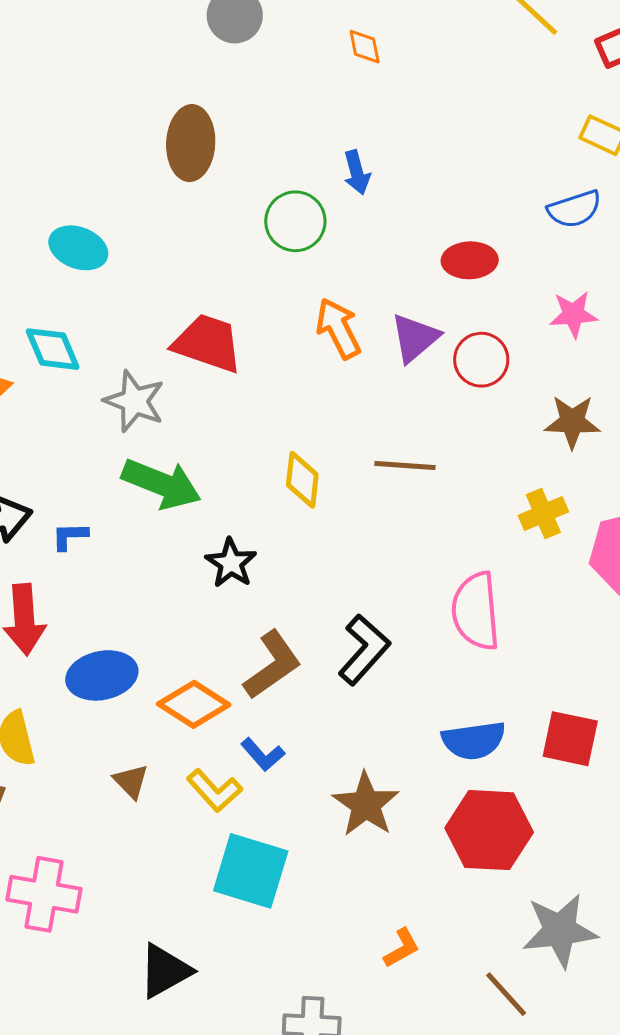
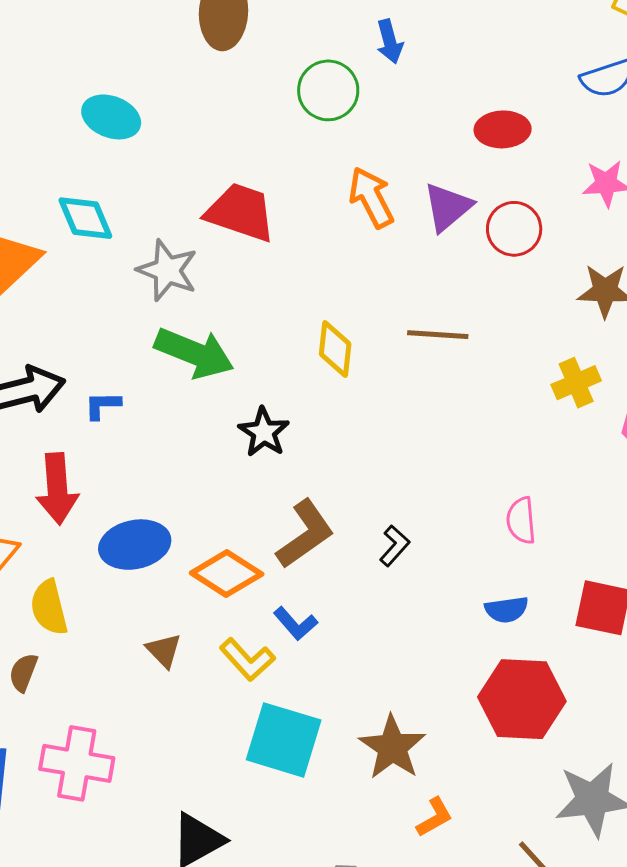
pink semicircle: (476, 611) -> (521, 520), moved, size x0.6
black L-shape: (364, 650) -> (395, 546), moved, size x0.6
blue semicircle: (474, 740) -> (507, 610), size x0.7
brown star: (366, 804) -> (392, 747), moved

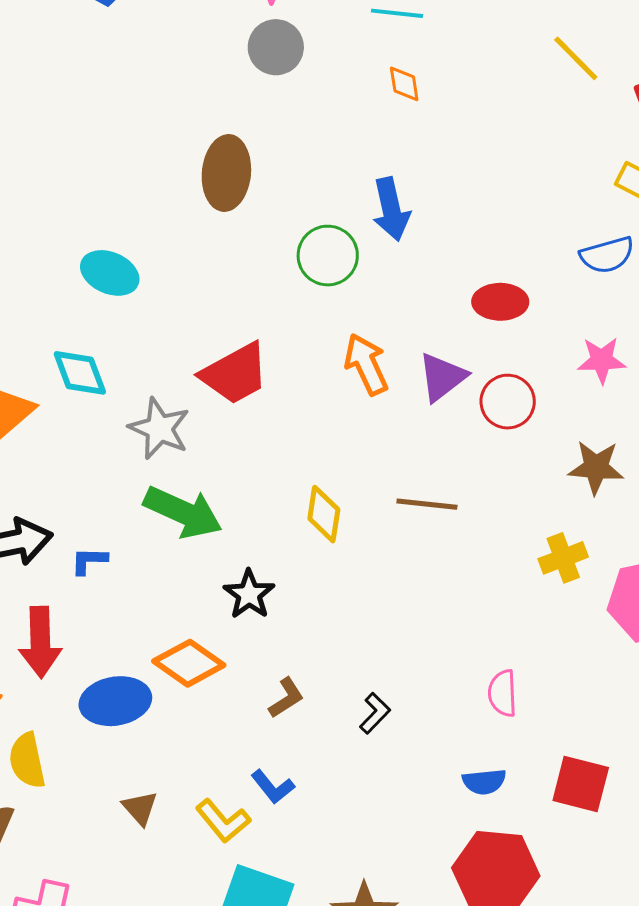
blue arrow: (390, 41) -> (391, 209), size x1.4
red trapezoid: (240, 212) -> (235, 374), turned 130
brown L-shape: (305, 534) -> (286, 698), size x0.6
orange diamond: (227, 573) -> (189, 663), moved

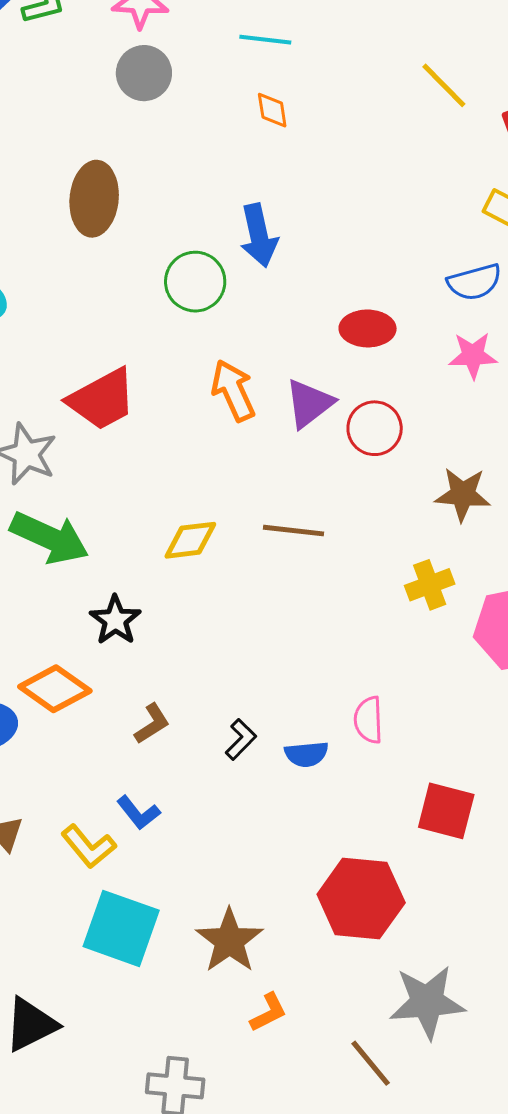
pink star: (602, 360) -> (473, 355), moved
yellow diamond: (324, 514) -> (190, 540), turned 74
blue semicircle: (484, 782) -> (306, 754), moved

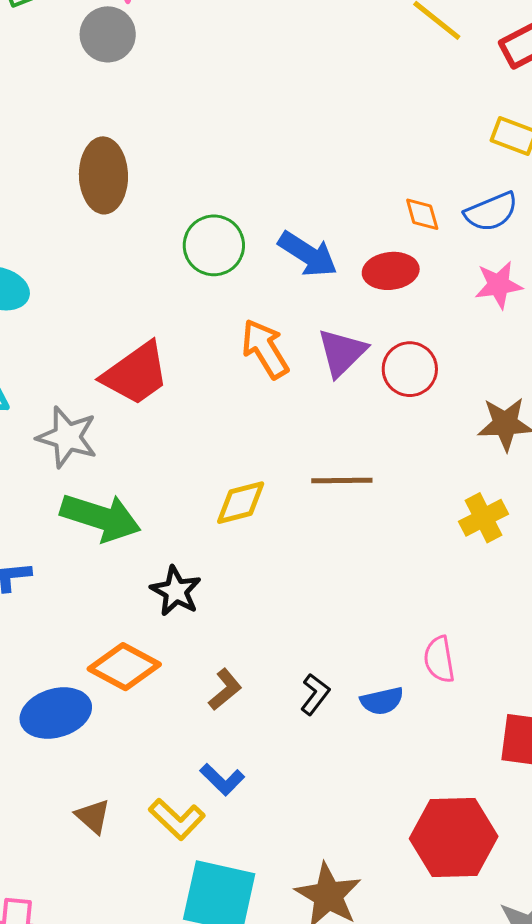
gray circle: (144, 73) -> (108, 34), moved
orange diamond: (272, 110) -> (422, 214), moved
blue arrow: (259, 235) -> (308, 254), moved, turned -38

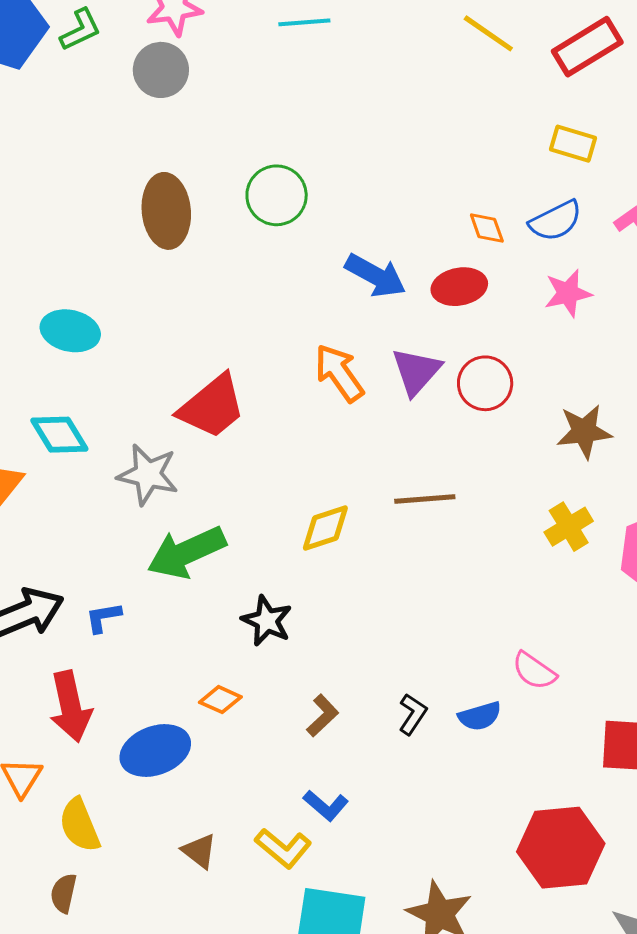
green circle: (214, 245) -> (277, 195), moved
green arrow: (100, 517) -> (187, 552), turned 142
pink semicircle: (439, 659) -> (534, 671), turned -42
orange diamond: (124, 667) -> (220, 700), size x0.6

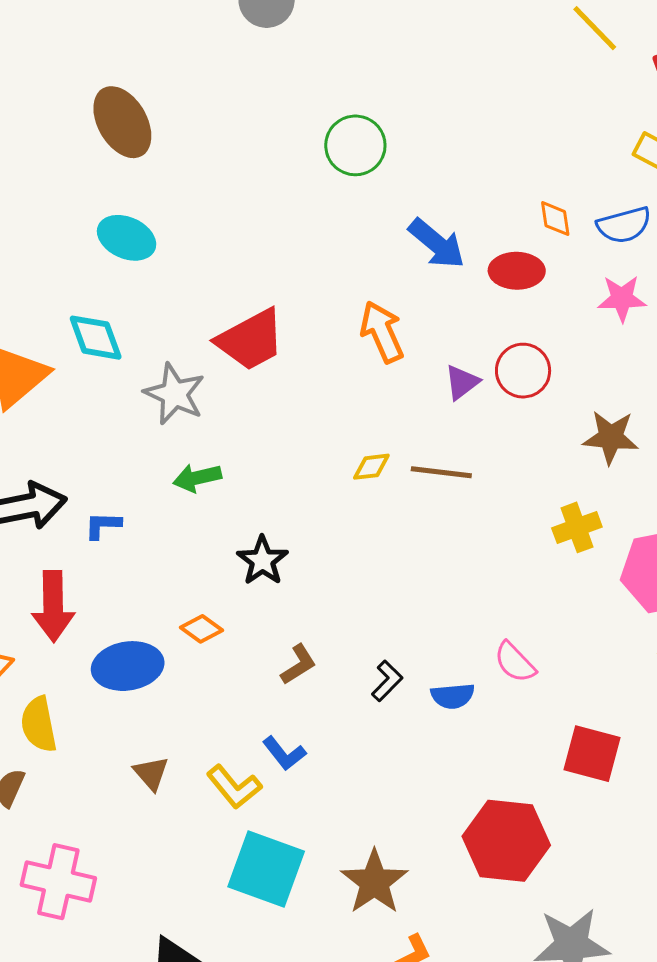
brown ellipse: (166, 211) -> (122, 122), moved, turned -36
purple triangle: (416, 371) -> (462, 382), moved, size x0.7
yellow diamond: (325, 528) -> (371, 467), moved, size x0.7
green arrow: (187, 552) -> (197, 478), size x0.6

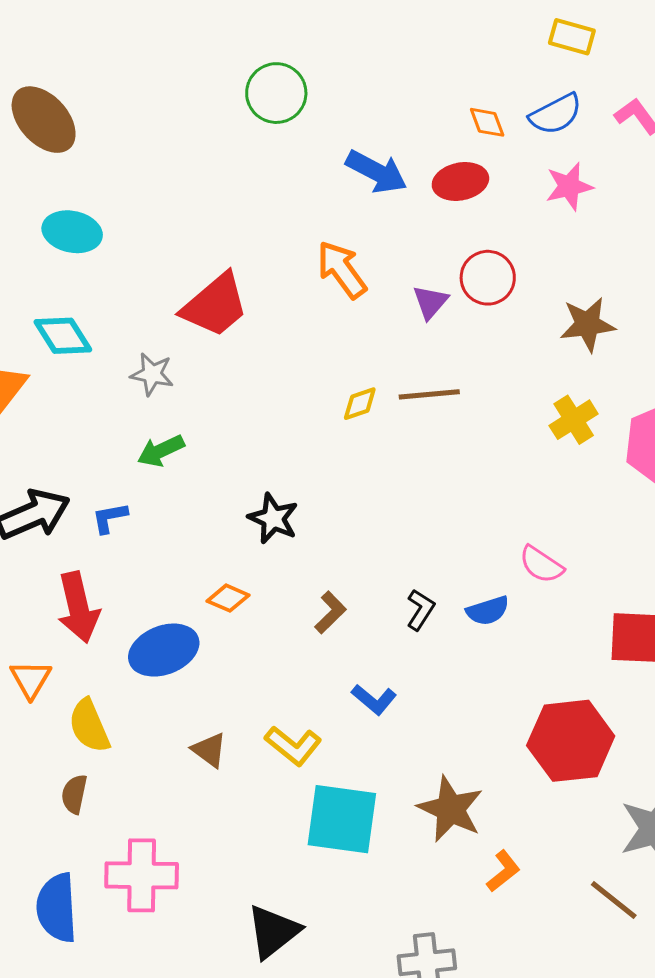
gray star: (175, 394) -> (152, 374), size x0.7
green arrow: (197, 478) -> (161, 451), moved
blue L-shape: (284, 753) -> (374, 699), moved

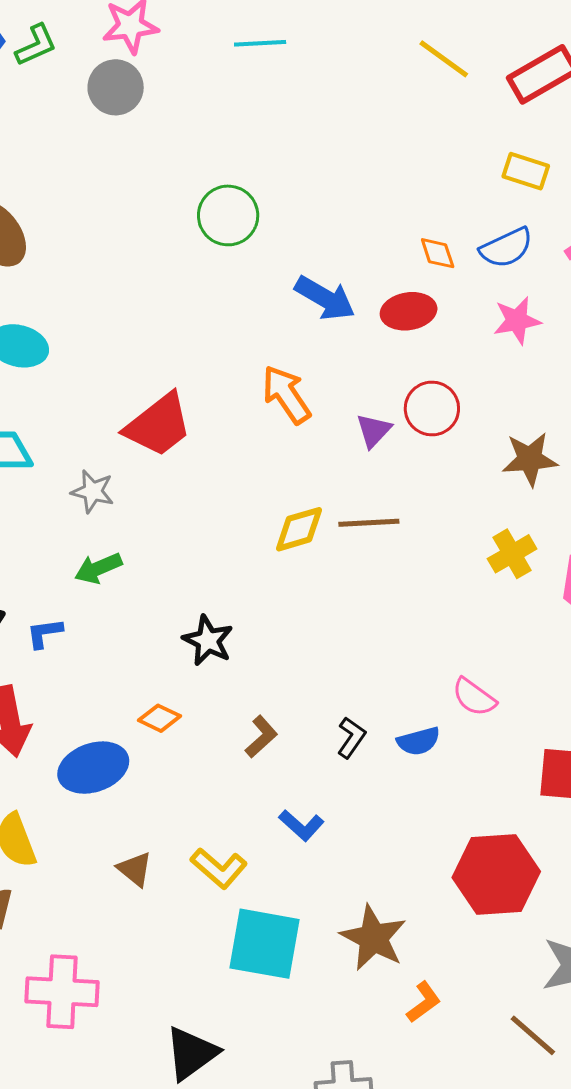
yellow diamond: (360, 404) -> (299, 529), size x1.4

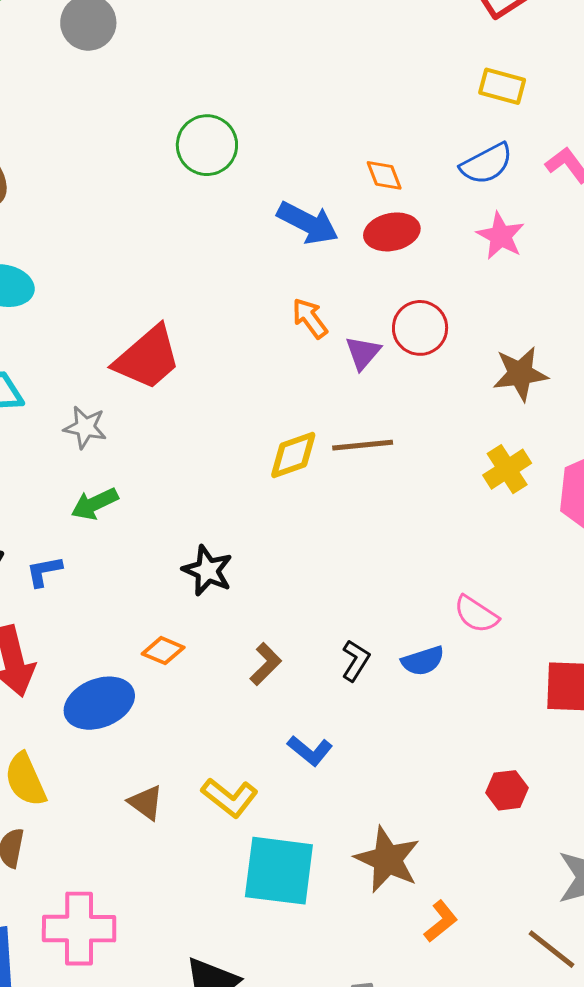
orange diamond: (438, 253) -> (384, 175), moved
pink star: (517, 320) -> (501, 236), turned -30
orange arrow: (286, 395) -> (310, 318), moved, size x0.7
red hexagon: (496, 875) -> (507, 790), size x0.5

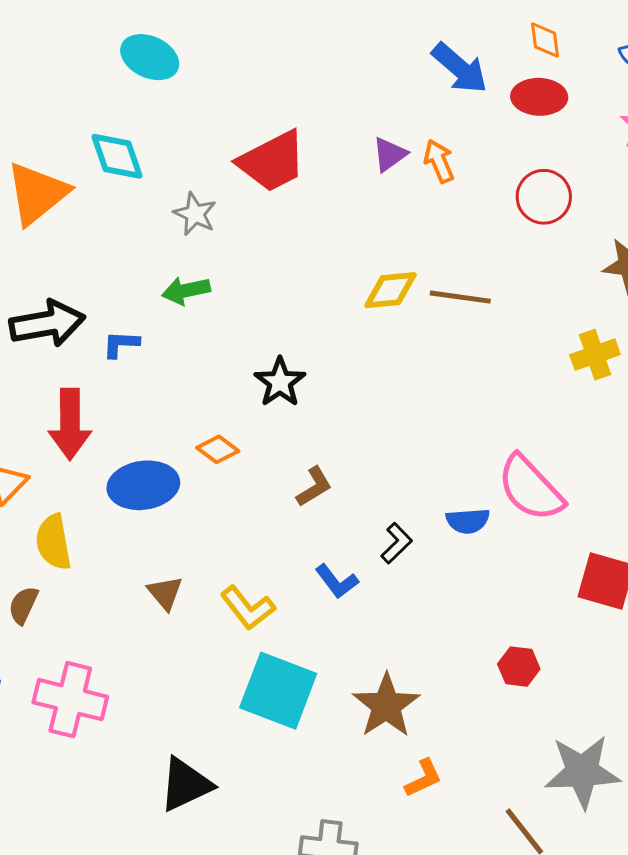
purple triangle: (363, 353) -> (389, 154), moved
pink semicircle: (476, 614) -> (531, 488), size x1.6
black L-shape: (356, 660) -> (396, 543), moved

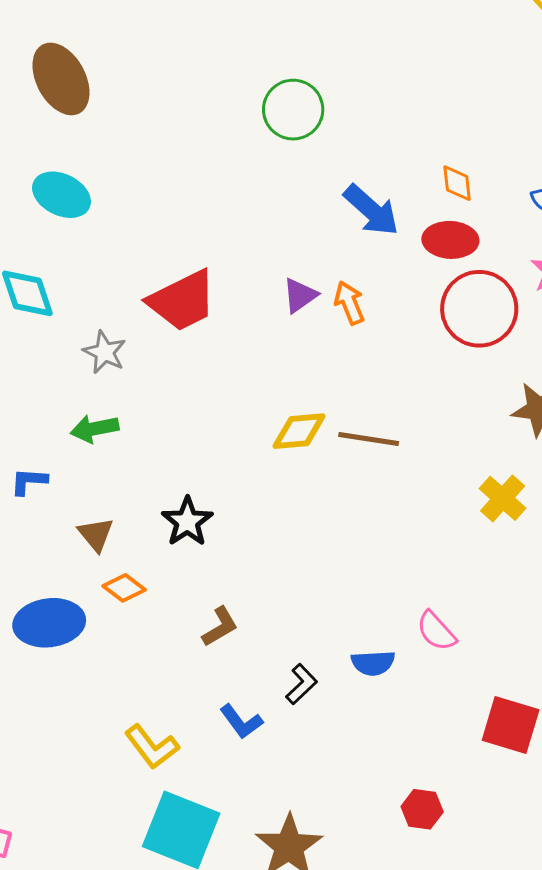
red circle: (544, 197) -> (479, 309), moved, size x1.4
yellow cross: (595, 355) -> (503, 498), turned -30
pink semicircle: (531, 488) -> (436, 631), size x0.6
brown triangle: (165, 593) -> (96, 534), moved

